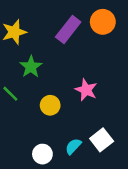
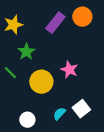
yellow circle: (50, 105) -> (41, 82), size x1.5
white circle: (42, 154) -> (27, 120), moved

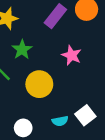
pink star: (69, 70) -> (72, 55), moved
cyan semicircle: (59, 114) -> (60, 121), turned -144

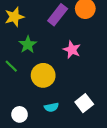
cyan semicircle: (60, 121) -> (51, 107), moved
white circle: (23, 128) -> (20, 114), moved

